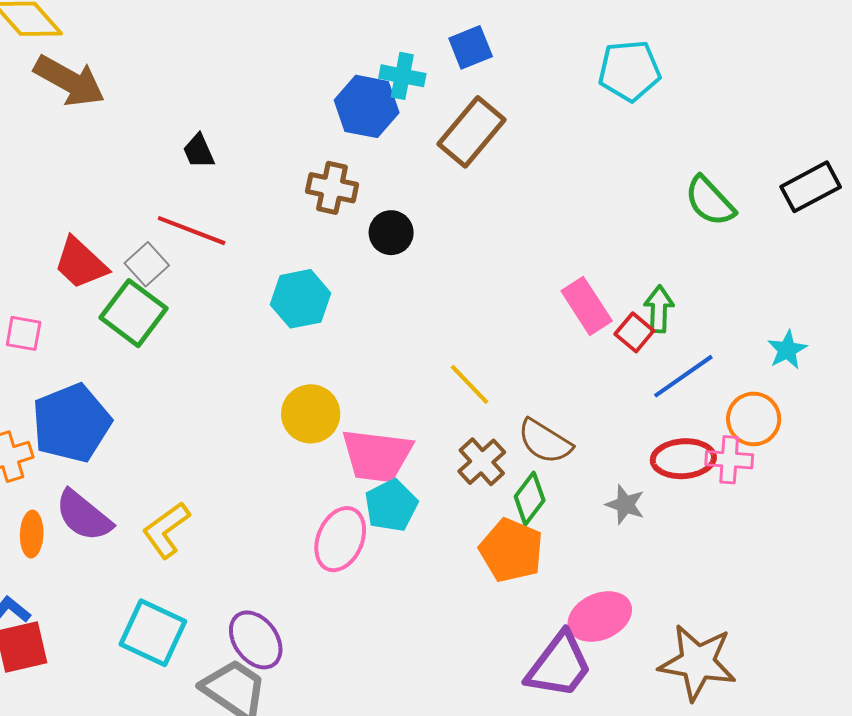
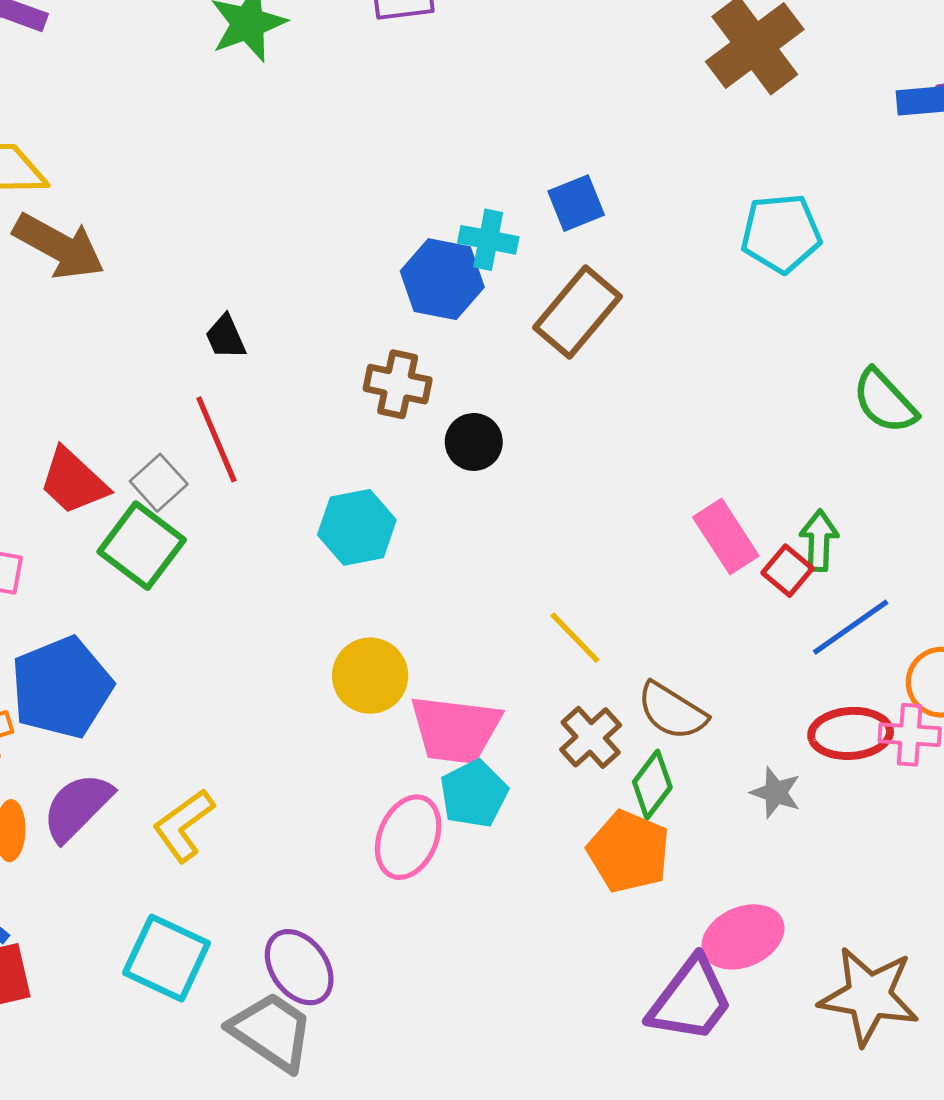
red line: (192, 231) -> (216, 439), turned 46
purple semicircle: (84, 516) -> (77, 807), turned 96

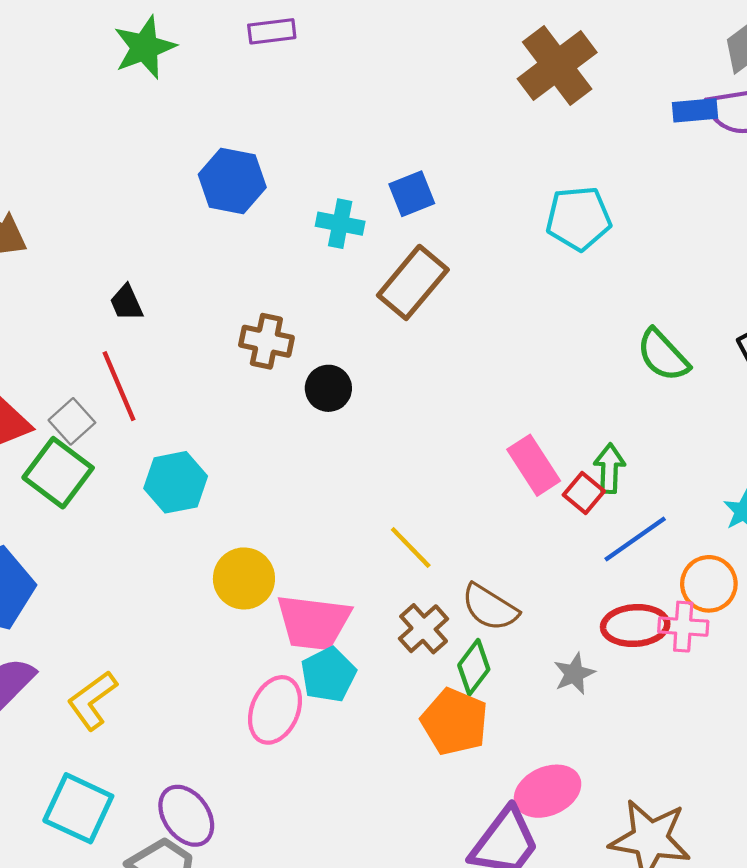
blue hexagon: (442, 279) -> (232, 181), moved
cyan hexagon: (357, 527) -> (176, 482), moved
gray star: (776, 793) -> (574, 674), turned 30

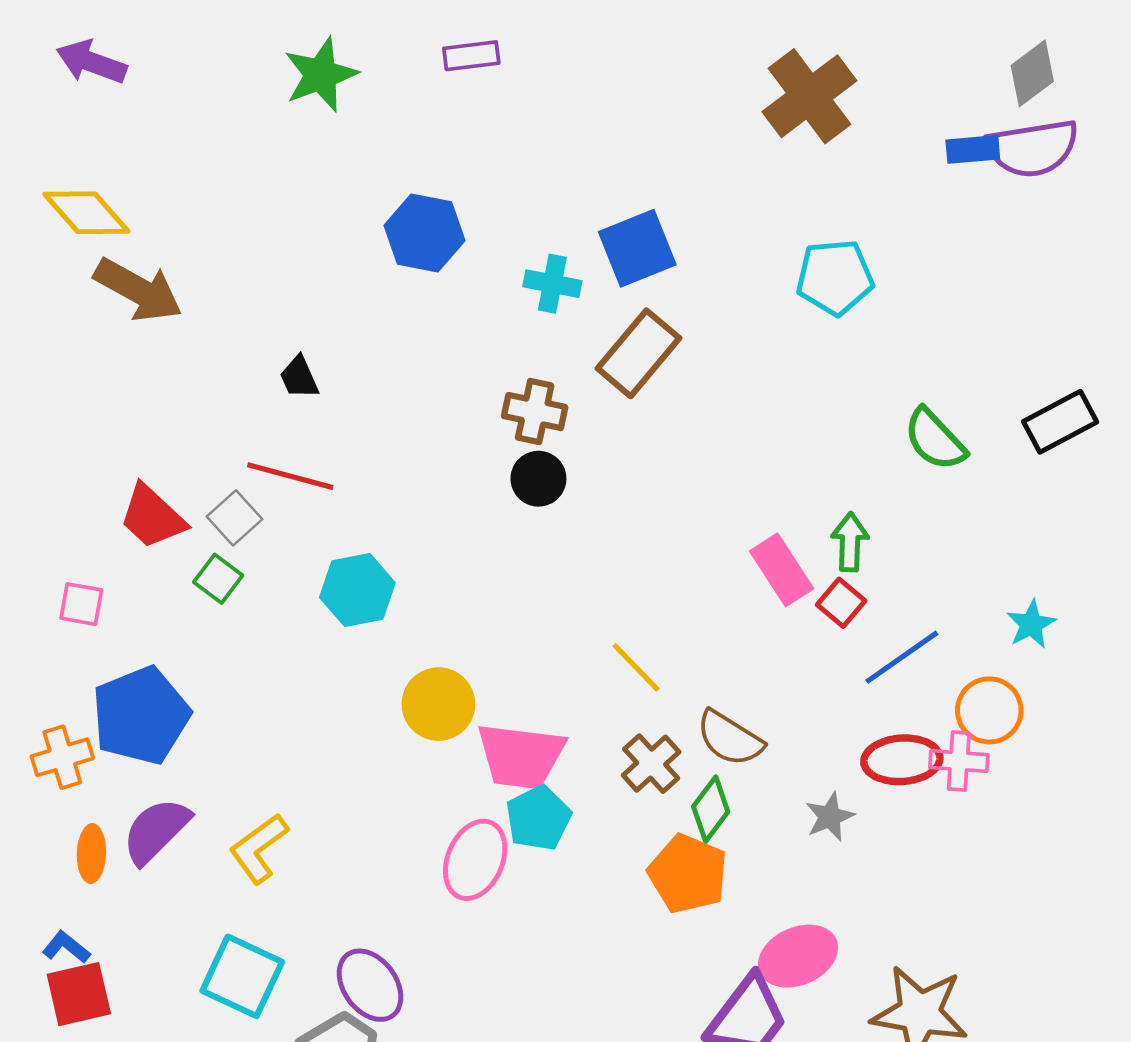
blue square: (412, 194) -> (637, 248), size x1.4
brown cross: (266, 341) -> (535, 412), moved
red line: (119, 386) -> (290, 476), turned -52
green arrow: (609, 468) -> (850, 542), moved
green square: (58, 473) -> (218, 579), size x0.6

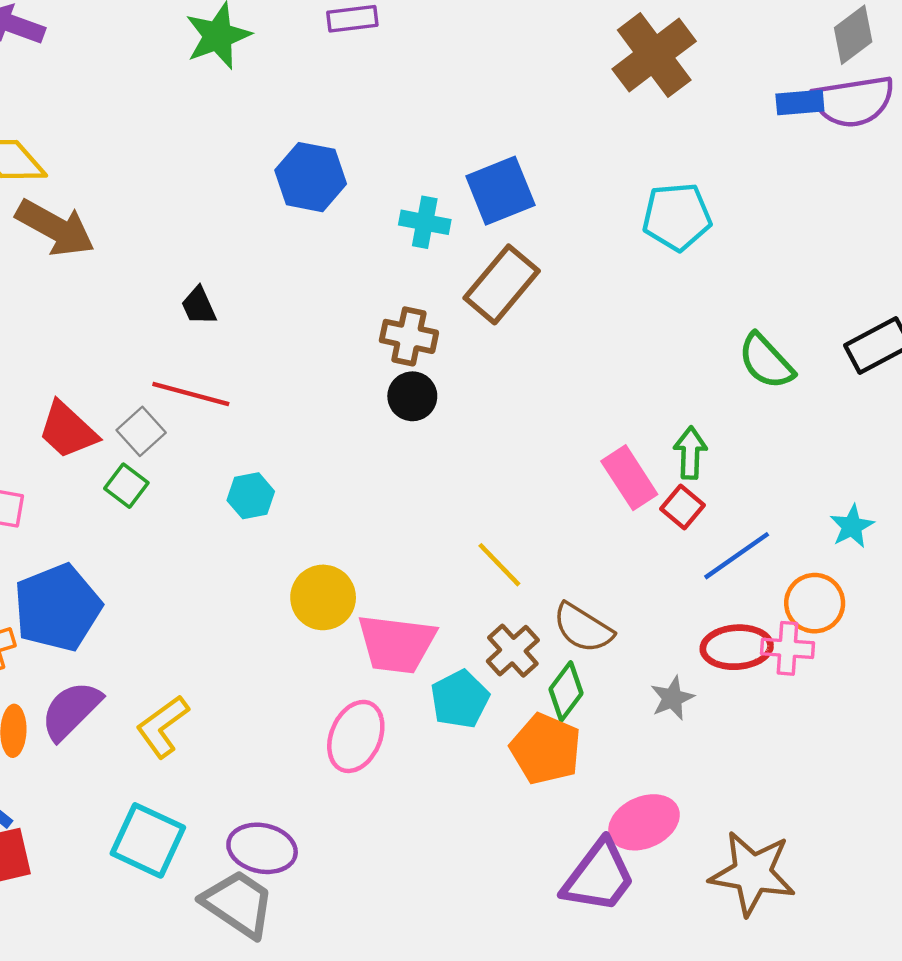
cyan hexagon: (357, 590) -> (251, 496), size x0.7
cyan pentagon: (538, 818) -> (460, 699), moved
purple ellipse: (370, 985) -> (262, 848), turned -42

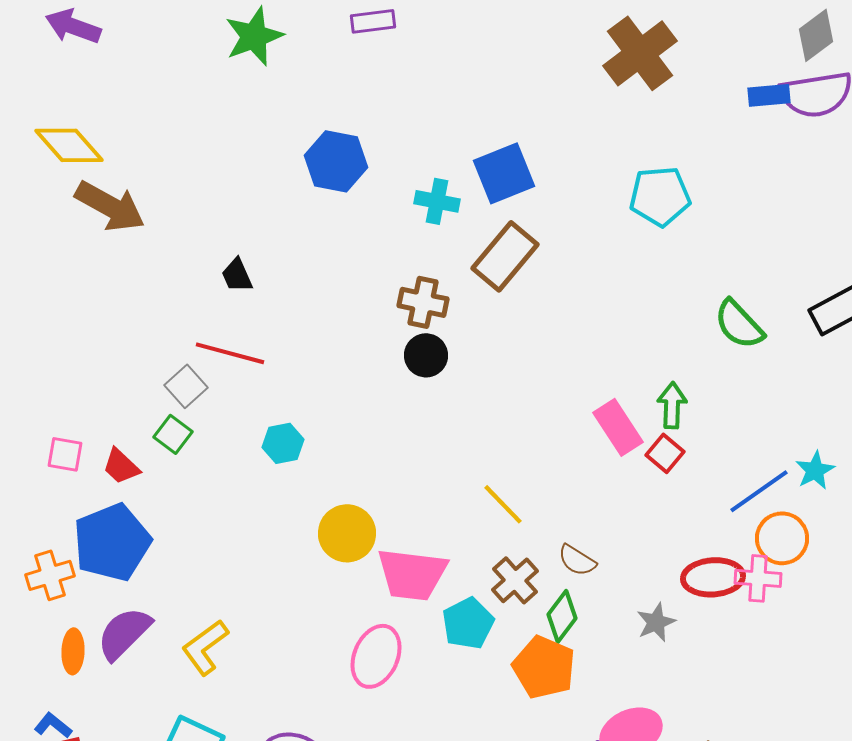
red trapezoid: (68, 430) -> (121, 466), moved, size x0.7
blue line: (737, 556) -> (759, 491), moved
brown semicircle: (583, 628) -> (577, 560), size x0.7

